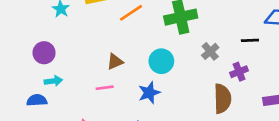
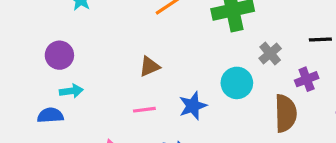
cyan circle: (161, 61) -> (237, 83), moved
pink line: (105, 88) -> (144, 110), moved

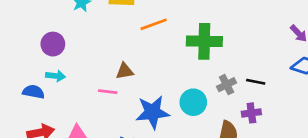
black line: (320, 40) -> (256, 82), moved
blue star: (193, 106) -> (153, 112), size x1.4
pink line: (144, 110) -> (108, 92), moved

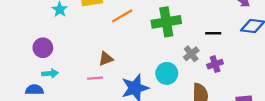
black line: (256, 82) -> (213, 33), moved
purple cross: (251, 113) -> (215, 64), moved

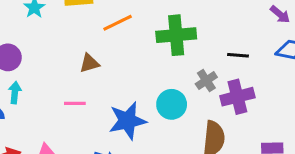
brown triangle: (106, 59) -> (89, 63), moved
purple cross: (215, 64) -> (237, 97), size x1.5
cyan arrow: (50, 73) -> (15, 93), turned -84

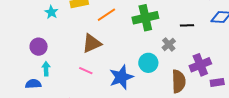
brown triangle: (89, 63) -> (92, 43), size x1.5
purple cross: (237, 97) -> (200, 65), moved
pink line: (75, 103) -> (86, 71), turned 32

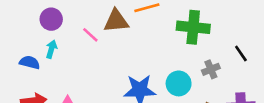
black line: (187, 25) -> (241, 53), turned 40
brown triangle: (92, 43) -> (116, 21), moved
pink line: (86, 71) -> (90, 35), moved

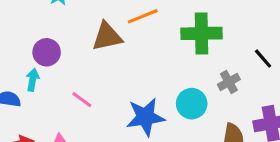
purple circle: (51, 19) -> (47, 52), moved
pink line: (90, 35) -> (82, 100), moved

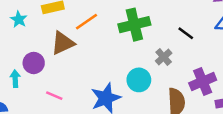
purple circle: (47, 52) -> (34, 63), moved
cyan arrow: (33, 80) -> (15, 79), moved

